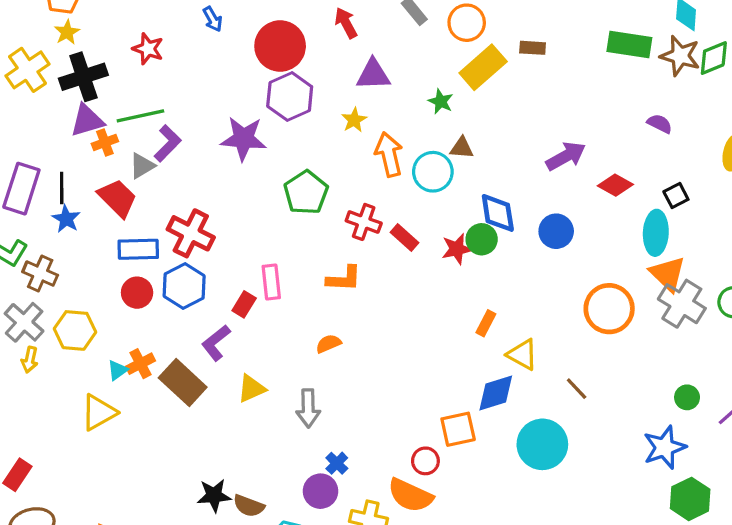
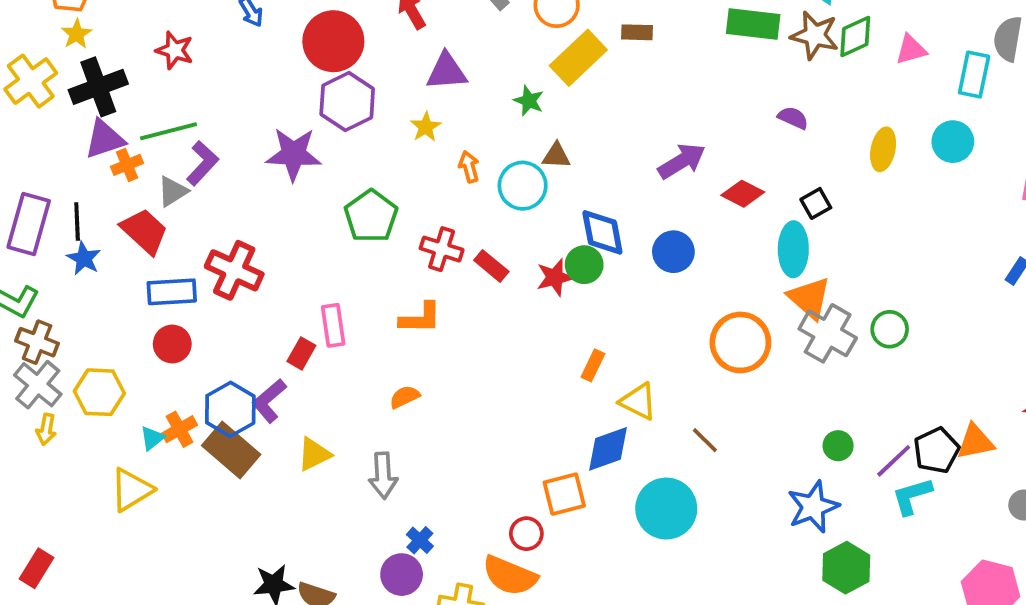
orange arrow: (389, 154) -> (469, 167), size x0.6
brown cross: (40, 273) -> (37, 342), moved
blue hexagon: (184, 286) -> (230, 409), moved

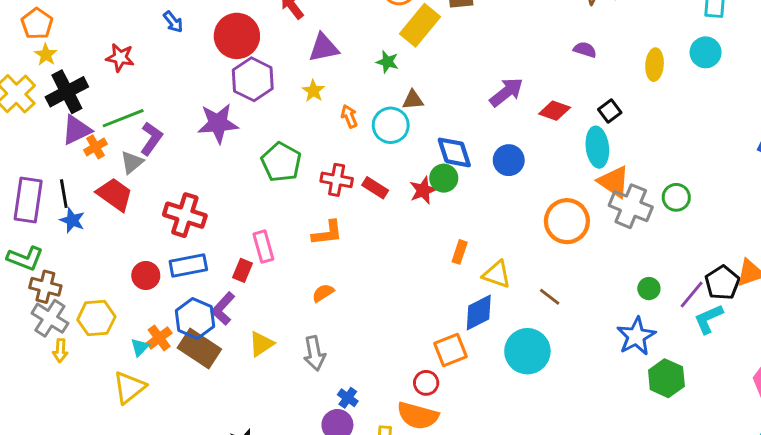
blue rectangle: (172, 292) -> (188, 266), moved

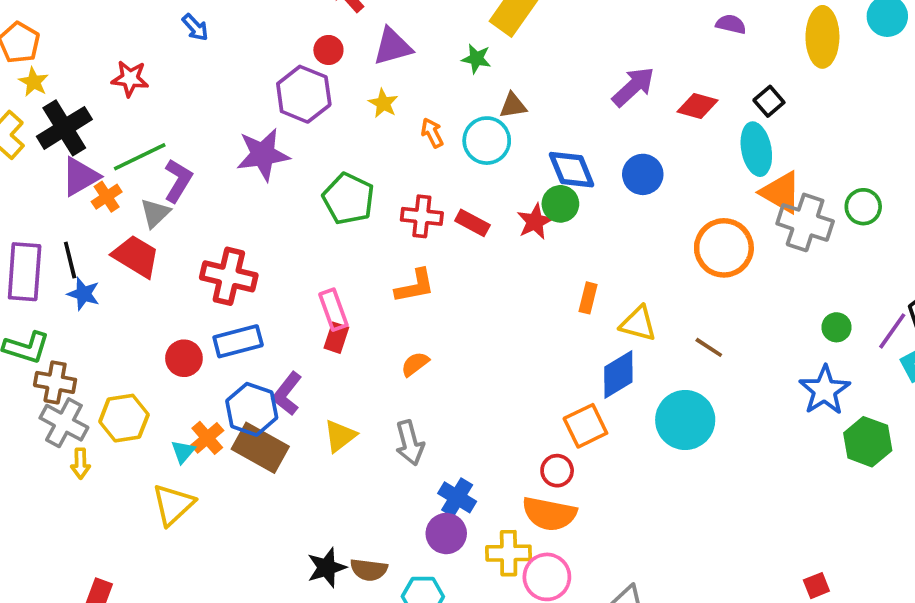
red circle: (237, 36) -> (328, 50), moved, size x0.5
yellow ellipse: (655, 65) -> (822, 37), size x1.4
red rectangle: (242, 270) -> (336, 338), moved
blue cross: (348, 398) -> (457, 497), size x1.4

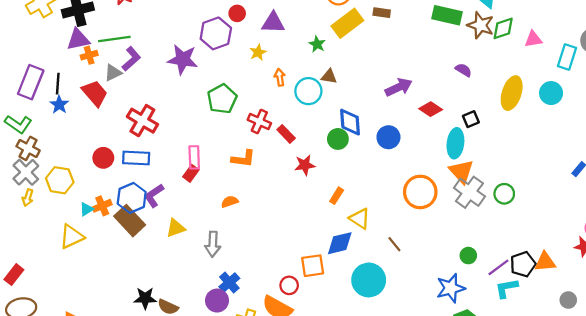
red star: (535, 222) -> (305, 165), moved

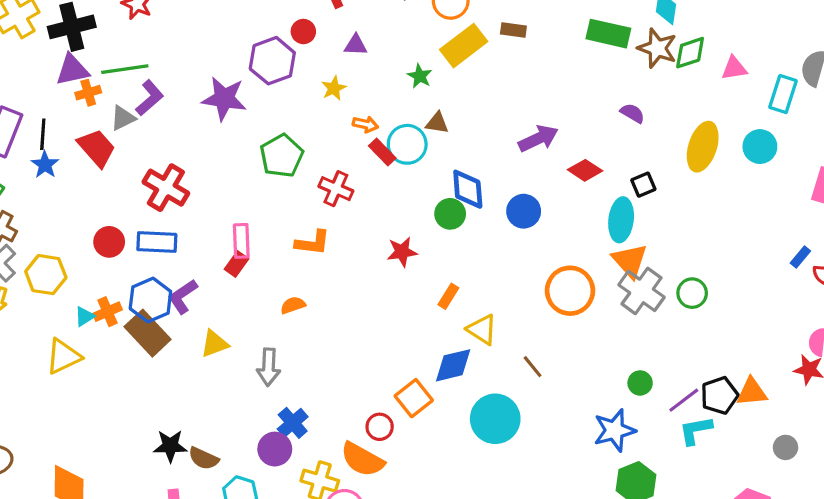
purple triangle: (273, 23) -> (356, 45), size x0.7
orange arrow: (280, 77) -> (365, 124), turned 112
red rectangle: (286, 134) -> (382, 152), moved
orange square: (313, 266) -> (414, 398), turned -30

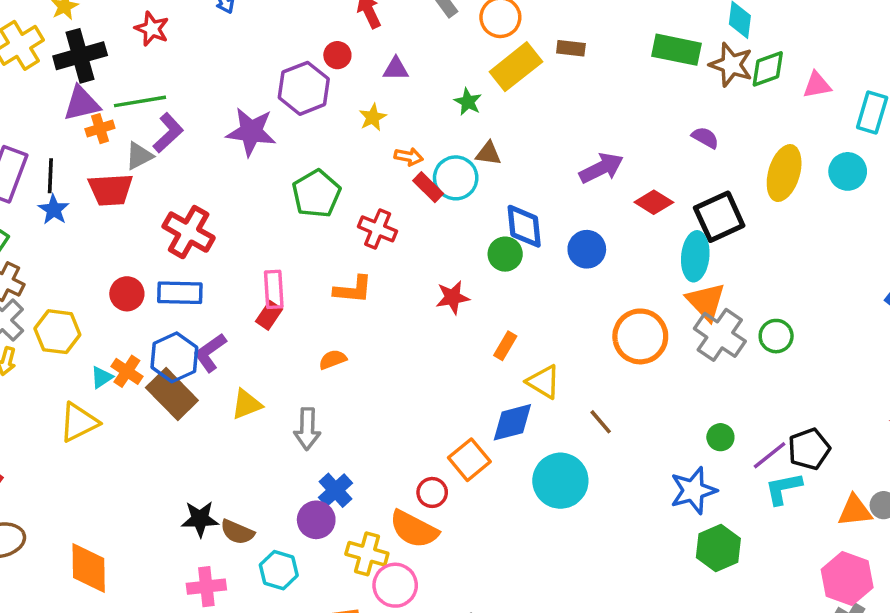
red trapezoid: (97, 148) -> (111, 190), turned 129
black square: (643, 185) -> (719, 217), size x1.8
orange cross: (108, 312) -> (127, 371), turned -32
orange triangle: (752, 392) -> (855, 511), moved

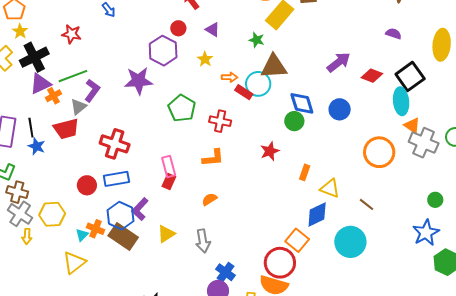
purple triangle: (396, 69) -> (213, 29), turned 42
brown triangle: (488, 153) -> (274, 67), size x1.8
orange triangle: (706, 302) -> (412, 125), size x0.7
red circle: (432, 492) -> (280, 263), size x1.8

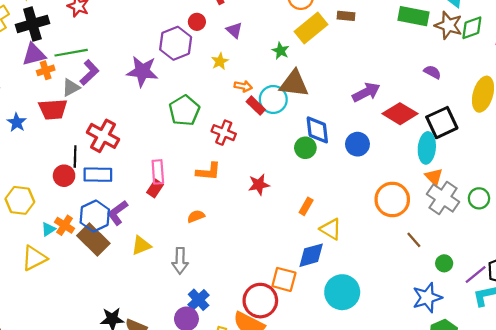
red diamond: (372, 76) -> (400, 114), size x1.4
black line: (31, 128) -> (75, 157), moved
red star: (270, 151) -> (259, 185), moved
brown line: (366, 204) -> (414, 240), moved
orange square: (297, 240) -> (284, 279), turned -35

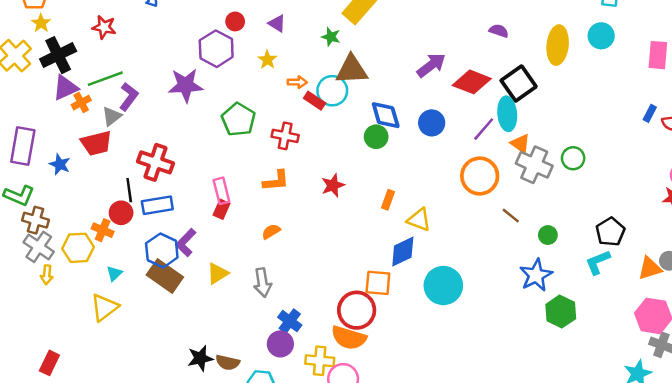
orange cross: (65, 225) -> (103, 230), moved
purple line: (476, 274) -> (484, 129), moved

